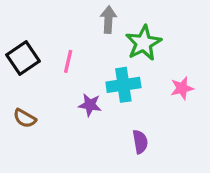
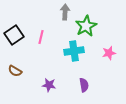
purple star: (90, 105) -> (49, 85), moved

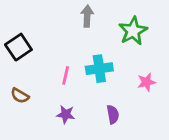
green star: (86, 26) -> (133, 31), moved
pink line: (41, 37) -> (66, 75), moved
pink star: (109, 53) -> (146, 82), moved

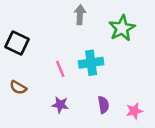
black square: (18, 47) -> (17, 43), turned -30
pink line: (66, 75) -> (60, 69), turned -35
pink star: (146, 82) -> (134, 111), moved

